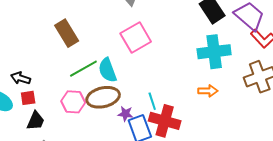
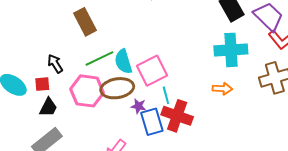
pink square: (136, 37) -> (152, 71), moved
black arrow: (21, 78) -> (55, 64), moved, turned 36
pink hexagon: (73, 102) -> (87, 91), size x1.4

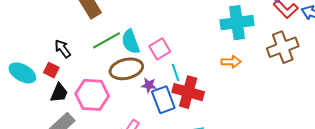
pink square: (152, 71) -> (160, 49), size x0.7
red square: (42, 84) -> (51, 70), turned 35
pink hexagon: (87, 91) -> (92, 95), moved

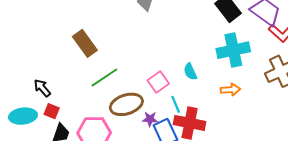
cyan semicircle: (131, 42) -> (190, 72), moved, size x0.7
black arrow: (63, 49) -> (42, 88), moved
cyan ellipse: (22, 73) -> (23, 116), turned -32

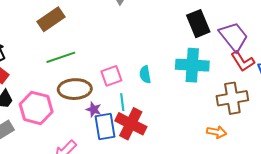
brown rectangle: (85, 43) -> (51, 19), turned 76
orange arrow: (230, 90) -> (217, 132), moved

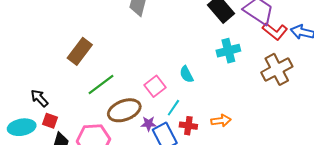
cyan cross: (192, 65) -> (228, 51), size x0.7
cyan line: (122, 102) -> (173, 108), turned 60
red cross: (131, 124) -> (188, 126), size x0.6
orange arrow: (217, 132) -> (221, 121), moved

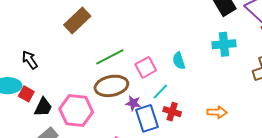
green line: (101, 85) -> (110, 57), moved
red square: (50, 121) -> (26, 94), moved
orange arrow: (221, 121) -> (217, 112), moved

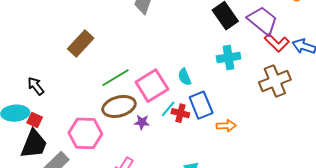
pink square: (146, 67) -> (152, 86), size x1.5
black trapezoid: (43, 107) -> (34, 144), moved, size x1.5
red cross: (172, 112) -> (180, 113), moved
blue rectangle: (147, 118) -> (201, 105), moved

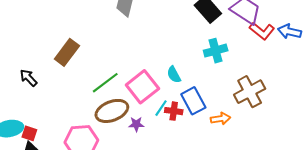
brown cross: (275, 81) -> (250, 92), moved
black arrow: (36, 86) -> (29, 78), moved

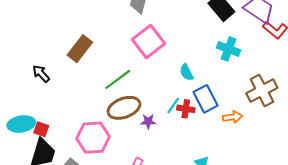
cyan cross: (216, 51) -> (228, 49), turned 35
pink square: (142, 87) -> (149, 42), moved

